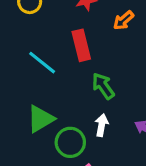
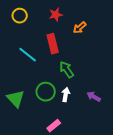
green triangle: (41, 119) -> (16, 99), moved, turned -42
green circle: (70, 142) -> (46, 92), moved

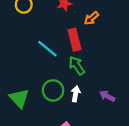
red rectangle: (53, 44) -> (74, 40), moved
cyan line: (28, 55) -> (47, 49), moved

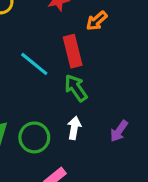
green circle: (53, 90) -> (34, 137), moved
purple arrow: (107, 96) -> (119, 131), turned -84

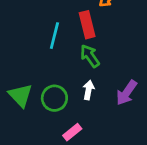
cyan line: (34, 64) -> (54, 36), turned 65
purple arrow: (119, 131) -> (127, 93), size x1.4

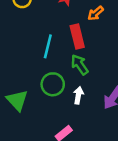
green circle: (54, 98) -> (53, 84), moved

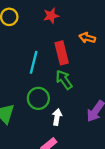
orange arrow: (96, 13) -> (87, 38), moved, turned 56
white arrow: (78, 95) -> (57, 117), moved

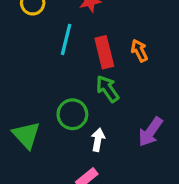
orange arrow: (87, 38) -> (139, 51), moved, turned 49
cyan line: (34, 62) -> (66, 39), moved

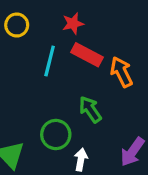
orange arrow: (139, 51) -> (121, 72), size x1.4
red rectangle: (104, 52) -> (87, 55), moved, turned -48

